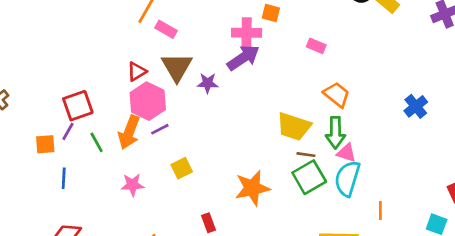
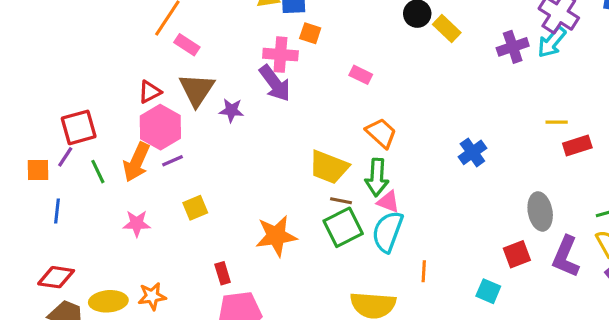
purple arrow: (243, 58) -> (275, 83), turned 84

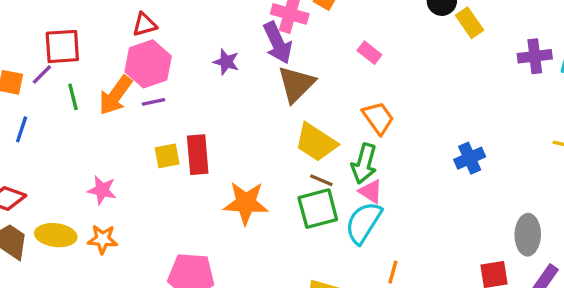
brown triangle: (197, 90) -> (296, 84), moved
pink star: (137, 223) -> (102, 190), moved
red rectangle: (223, 273) -> (198, 155), moved, size x1.6

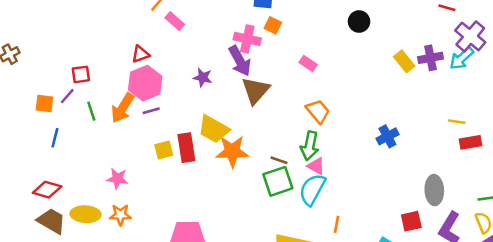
yellow rectangle: (470, 23) -> (404, 61), moved
red square: (62, 46) -> (81, 74), size x0.7
yellow trapezoid: (316, 142) -> (214, 129), moved
orange star: (246, 203) -> (232, 151), moved

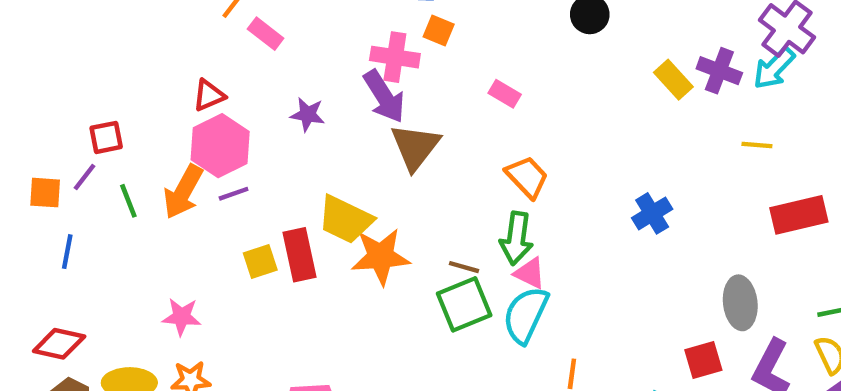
purple cross: (430, 58) -> (719, 71), turned 35
purple star: (203, 78) -> (308, 114), moved
yellow line: (457, 122) -> (757, 145), moved
red rectangle: (471, 142) -> (799, 215), size x1.4

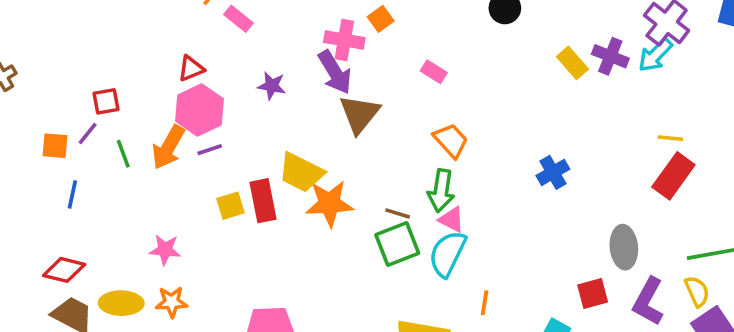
orange square: (439, 31) -> (381, 19), turned 30
yellow line: (757, 145) -> (670, 138), moved
red rectangle: (799, 215) -> (673, 176), turned -42

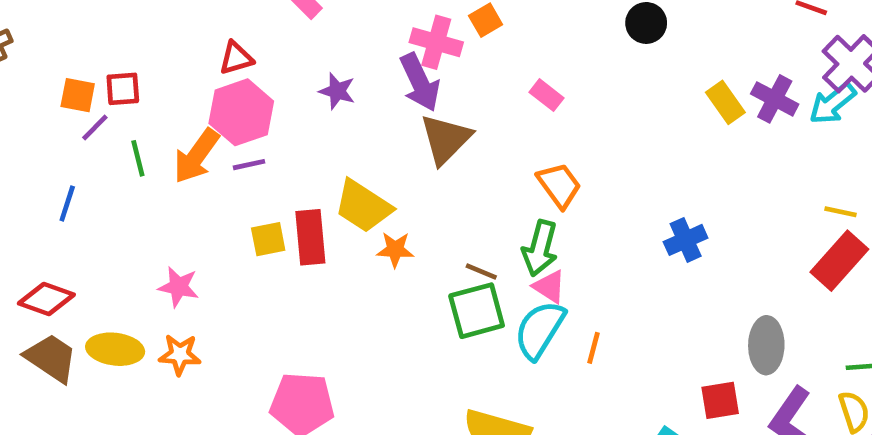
orange square: (55, 146) -> (78, 95), moved
orange star: (329, 203) -> (395, 250), size x0.6
orange line: (485, 303) -> (593, 348), moved

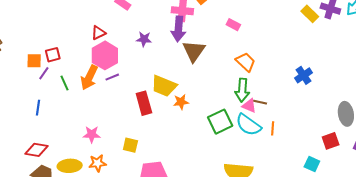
purple arrow: (420, 82) -> (178, 29), turned 40
yellow square: (268, 239) -> (130, 145), moved, turned 35
brown line: (481, 272) -> (260, 102), moved
cyan semicircle: (540, 330) -> (248, 125), turned -76

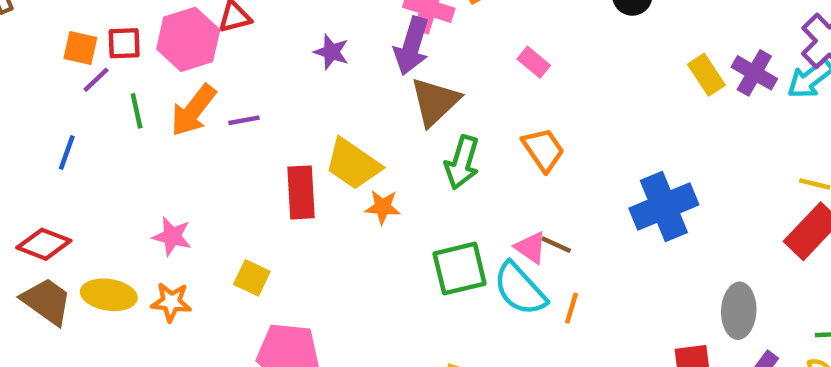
pink hexagon: (105, 55) -> (188, 39), moved
blue cross: (303, 75) -> (664, 206), size x1.6
green arrow: (242, 90) -> (462, 162), moved

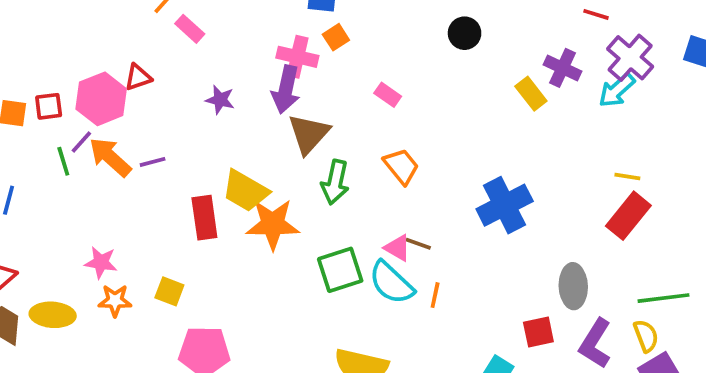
purple cross: (754, 73) -> (562, 68), moved
purple line: (96, 80) -> (81, 142), moved
orange arrow: (193, 110) -> (110, 157), turned 99
orange star: (383, 207) -> (273, 224), size x1.8
orange star: (171, 302) -> (115, 301), moved

